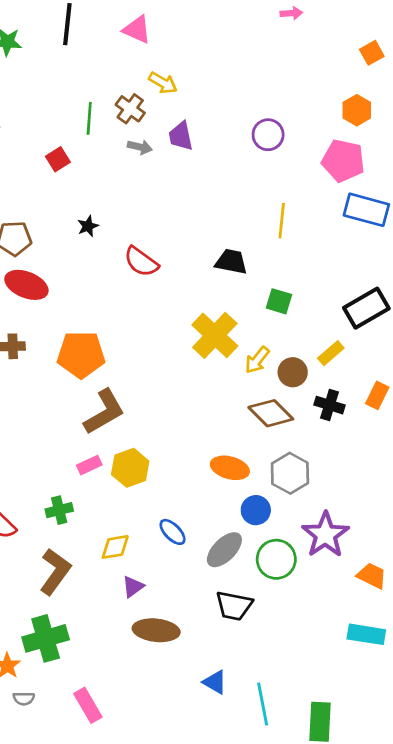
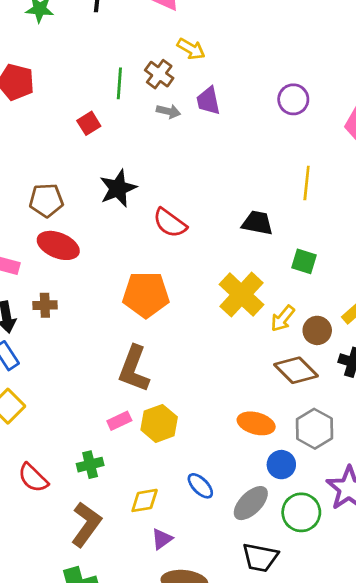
black star: (88, 226) -> (118, 188), size x1.8
orange pentagon: (81, 354) -> (146, 295), moved
brown L-shape: (104, 412) -> (134, 369), turned 141

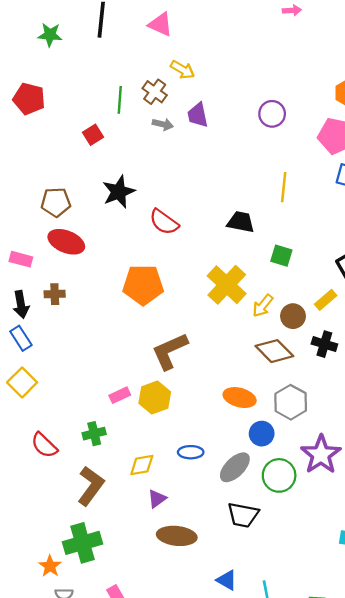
brown L-shape: (134, 369) -> (170, 351), moved, turned 45
blue ellipse: (200, 486) -> (191, 452), turned -45

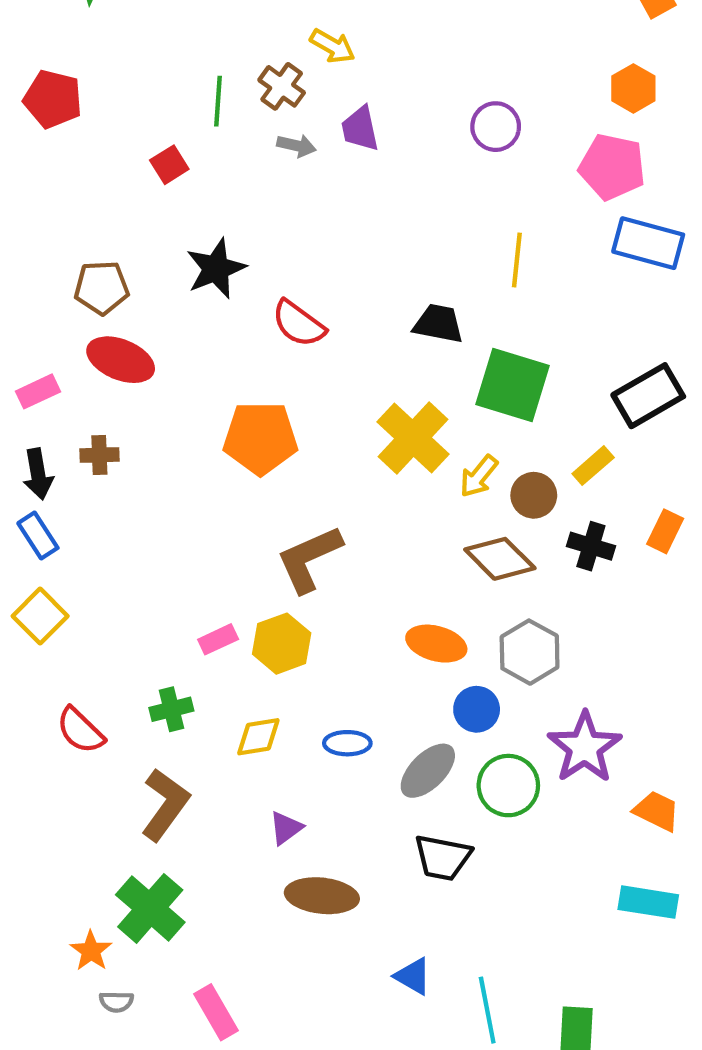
green square: (281, 256) -> (513, 385), size x1.8
pink rectangle: (21, 259) -> (38, 391), turned -40
yellow diamond: (142, 465) -> (258, 737), moved
green cross: (83, 543) -> (150, 908), turned -33

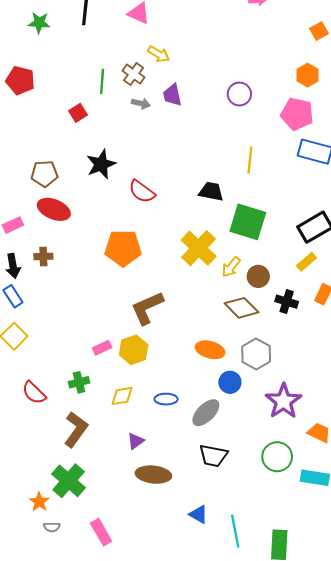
yellow rectangle: (593, 466) -> (306, 262), moved
green circle: (508, 786) -> (277, 457), moved

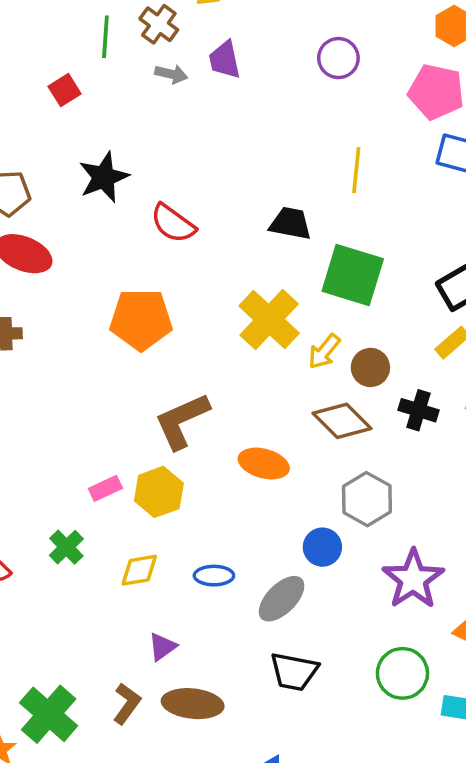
orange ellipse: (210, 350) -> (264, 464), moved
green cross: (79, 382) -> (66, 547), turned -30
brown L-shape: (76, 429) -> (127, 704), moved, size x0.7

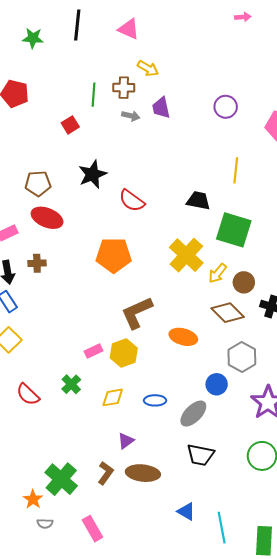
brown cross: (159, 24) -> (124, 88), turned -35

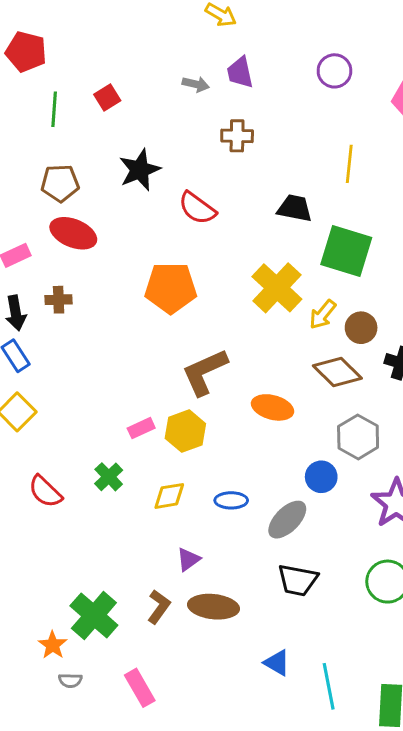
brown cross: (124, 88) -> (237, 136), moved
green line: (93, 95) -> (54, 109), moved

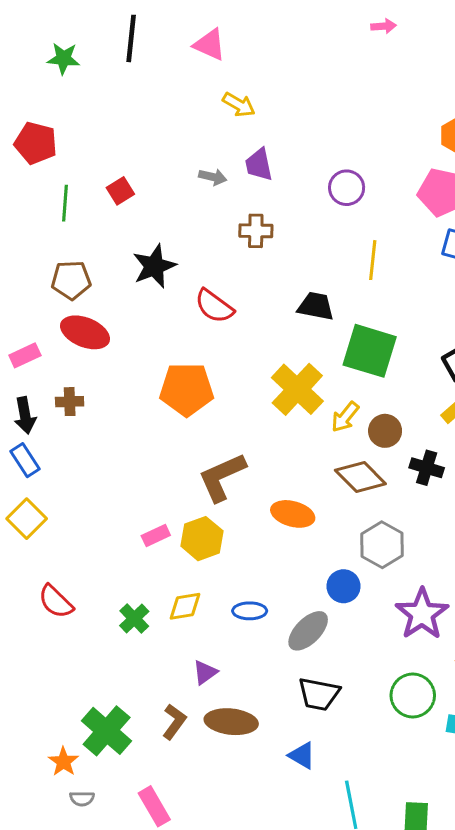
purple circle: (334, 71) -> (347, 188), moved
green cross: (109, 477) -> (134, 619), moved
blue triangle: (277, 663) -> (302, 755), moved

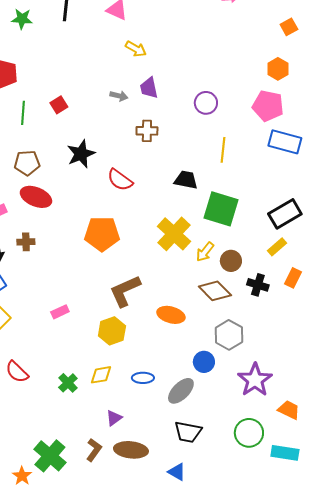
pink rectangle: (156, 535) -> (60, 312), moved

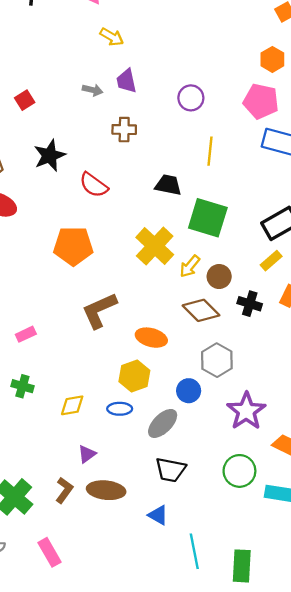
yellow hexagon: (112, 331) -> (134, 376), moved
green cross: (68, 383) -> (22, 386), moved, turned -30

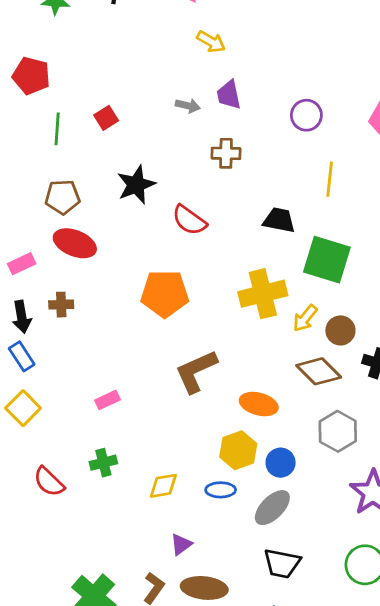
yellow cross: (155, 246) -> (263, 294), turned 33
green cross: (22, 386) -> (103, 463), turned -30
blue circle: (189, 391) -> (281, 463), moved

